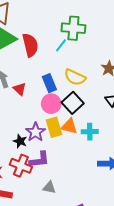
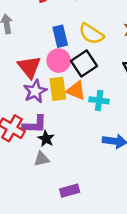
red triangle: (20, 89) -> (29, 67), moved, size x1.5
black star: (20, 141) -> (46, 139), moved
gray triangle: (49, 188) -> (41, 159), turned -32

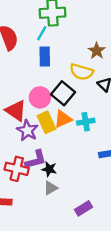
yellow semicircle: (91, 34) -> (81, 72), moved
blue rectangle: (60, 36) -> (45, 56), moved, turned 30
orange triangle: (76, 91) -> (63, 119), turned -30

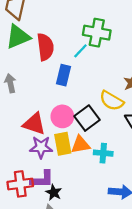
blue rectangle: (45, 56) -> (63, 75), moved
red triangle: (16, 111) -> (34, 124), turned -30
purple star: (27, 130) -> (41, 147), turned 30
red cross: (17, 169) -> (20, 184), turned -35

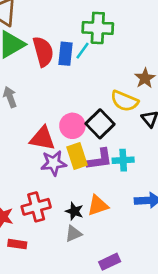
blue rectangle: (63, 75) -> (66, 54), moved
orange triangle: (80, 145) -> (98, 205), moved
purple L-shape: (42, 179) -> (99, 159), moved

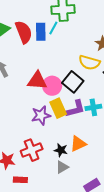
red triangle: (42, 138) -> (37, 81), moved

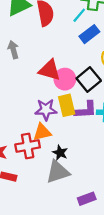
blue rectangle: (41, 32) -> (89, 34), moved, turned 42
orange triangle: (78, 144) -> (42, 132), moved
gray triangle: (62, 167) -> (58, 172), size x1.6

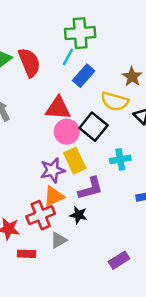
red triangle: (50, 70) -> (58, 108), moved
purple L-shape: (86, 110) -> (90, 188), moved
gray triangle: (58, 172) -> (59, 240), moved, size x0.6

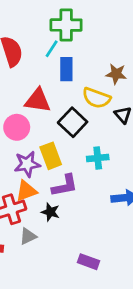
blue rectangle: (84, 76) -> (66, 69), turned -45
brown star: (132, 77) -> (116, 74), turned -30
pink circle: (67, 132) -> (17, 127), moved
purple rectangle: (119, 260) -> (89, 262), turned 48

